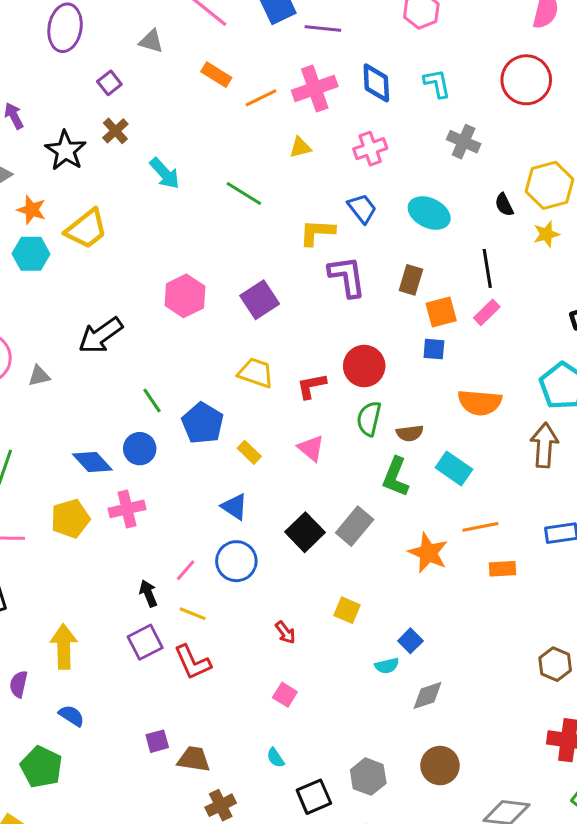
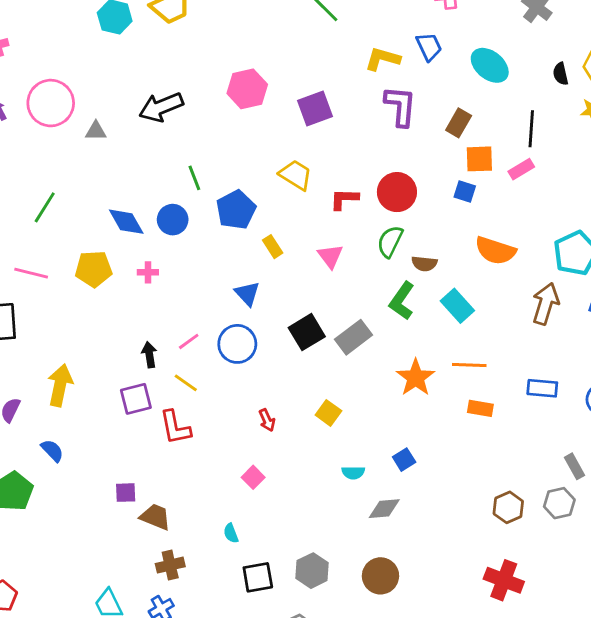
pink cross: (127, 509) -> (148, 272), size x0.6
blue square: (410, 641) -> (404, 460), moved

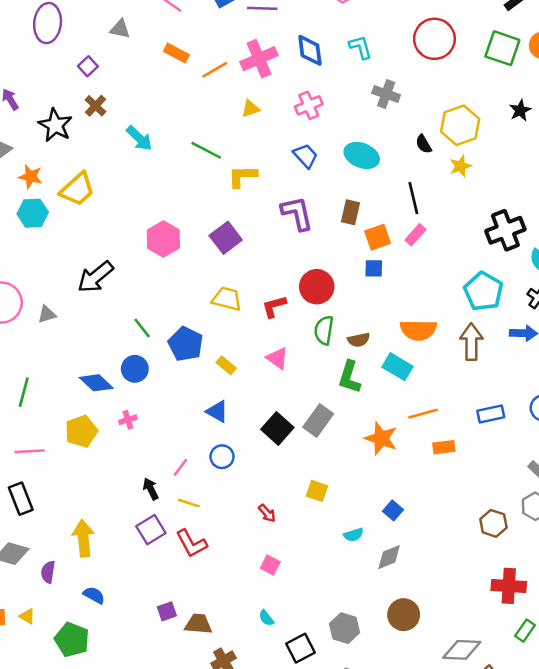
yellow L-shape: (383, 59) -> (242, 176), moved
orange semicircle: (495, 251) -> (418, 330), moved
blue circle: (237, 344) -> (222, 457), size x0.7

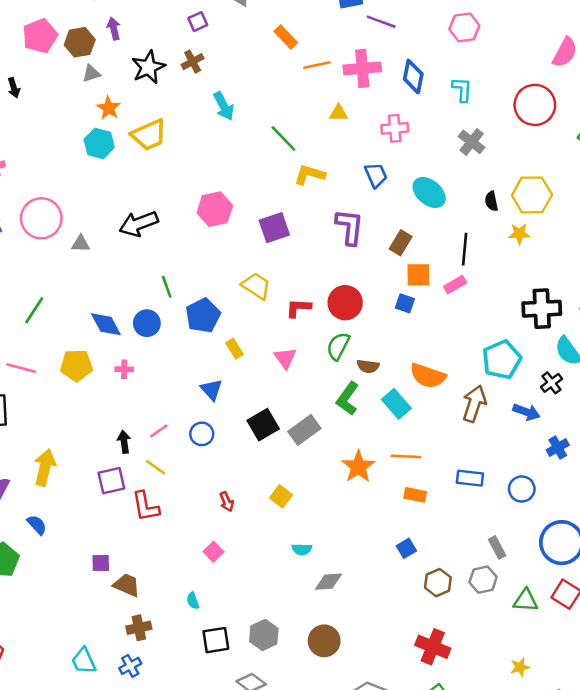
blue square: (393, 510) -> (406, 548), moved

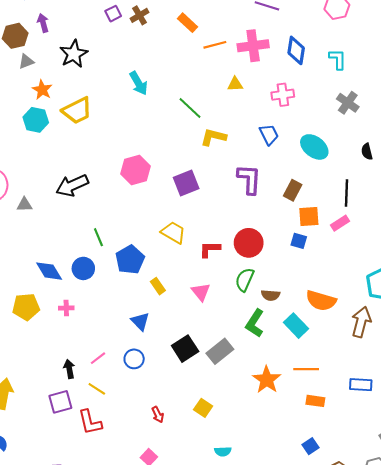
brown cross: (193, 62) -> (140, 15), moved

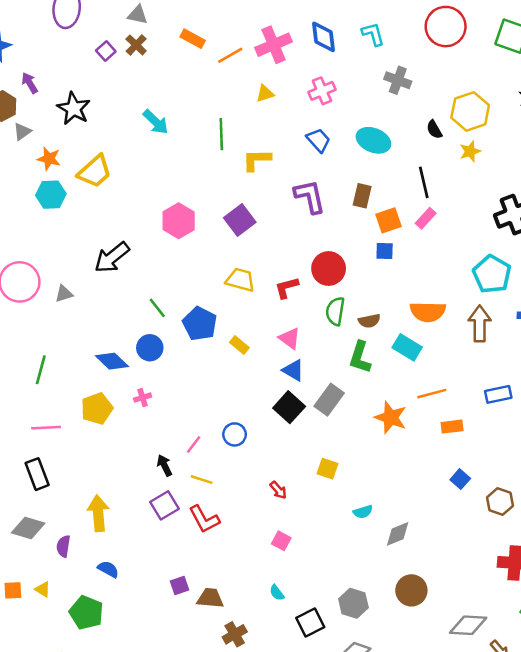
green line: (190, 108) -> (221, 134), turned 60
blue triangle: (140, 321) -> (293, 370), moved

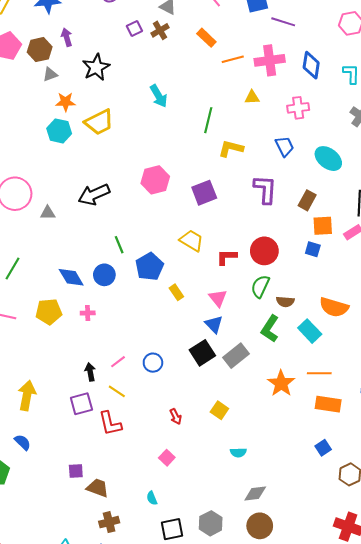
orange star: (49, 159) -> (65, 102), turned -30
orange rectangle: (452, 427) -> (328, 404), size x1.4
gray diamond: (398, 534) -> (255, 493), moved

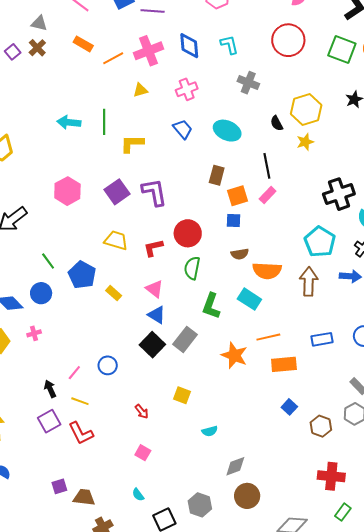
cyan arrow: (159, 96) -> (69, 122), moved, turned 140
purple L-shape: (265, 189) -> (154, 192), moved
brown semicircle: (285, 302) -> (240, 254), moved

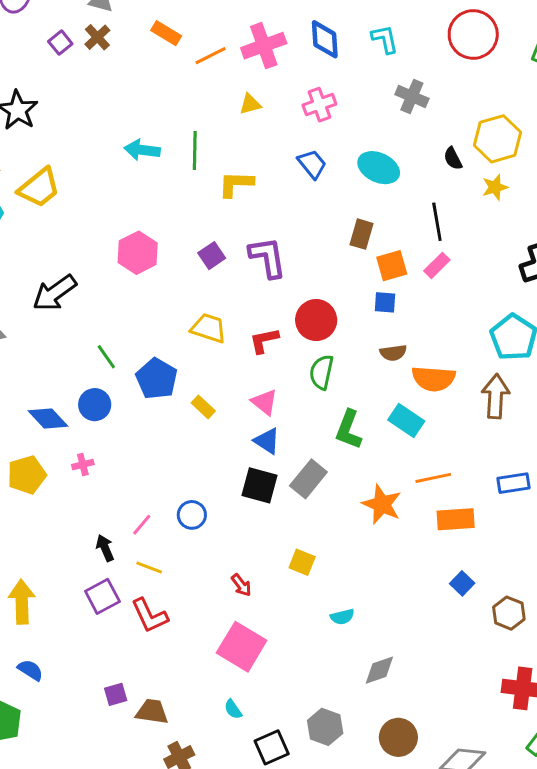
purple square: (117, 192) -> (212, 256), size x0.7
black square: (152, 345) -> (260, 485), turned -30
pink square: (143, 453) -> (242, 647), size x2.0
brown circle: (247, 496) -> (398, 737), moved

